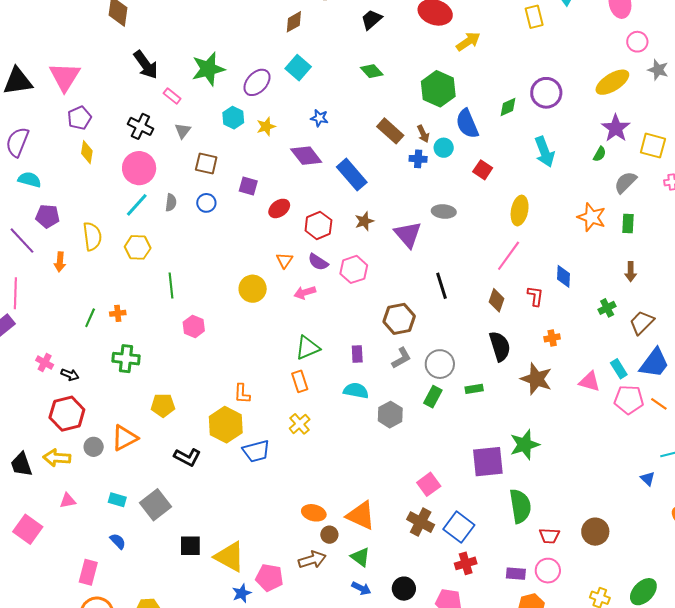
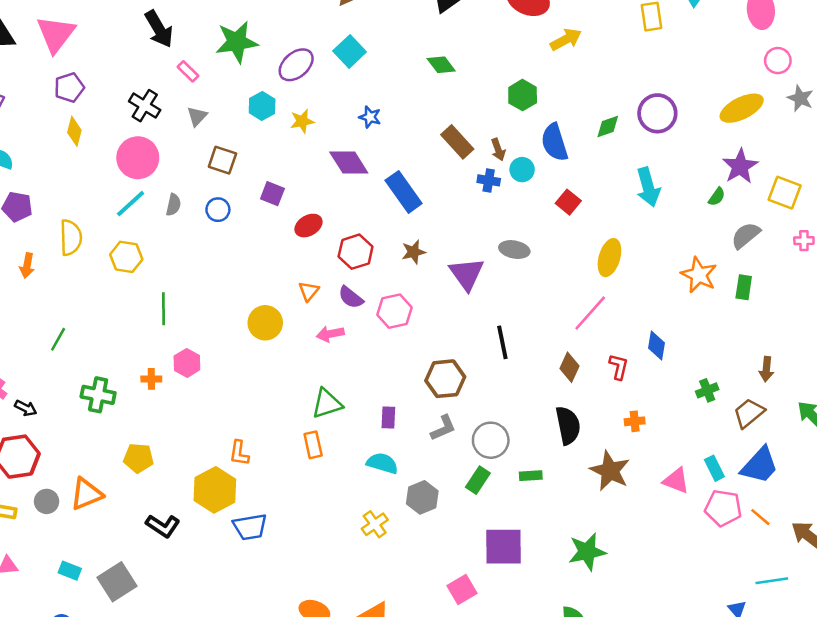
green hexagon: (438, 89) -> (523, 95), size x0.7
brown arrow: (631, 272) -> (766, 369), moved
orange cross: (118, 313) -> (151, 379), moved
yellow cross: (300, 424) -> (375, 524), moved
purple square: (488, 462) -> (503, 547), moved

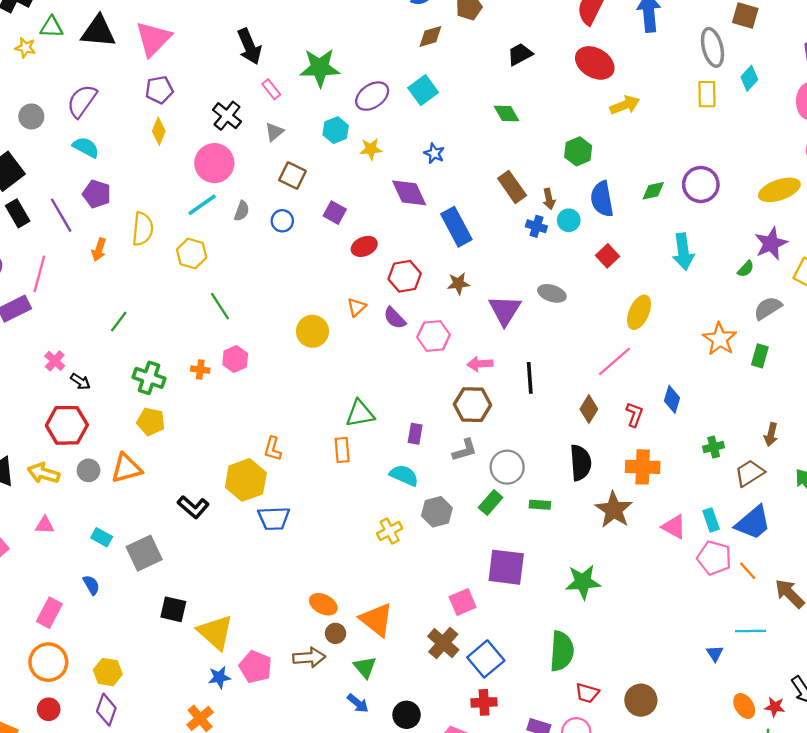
green line: (163, 309) -> (220, 306), turned -40
pink arrow: (330, 334) -> (480, 364), moved
orange cross: (635, 421) -> (643, 467), size x1.8
yellow pentagon: (139, 458) -> (151, 422), moved

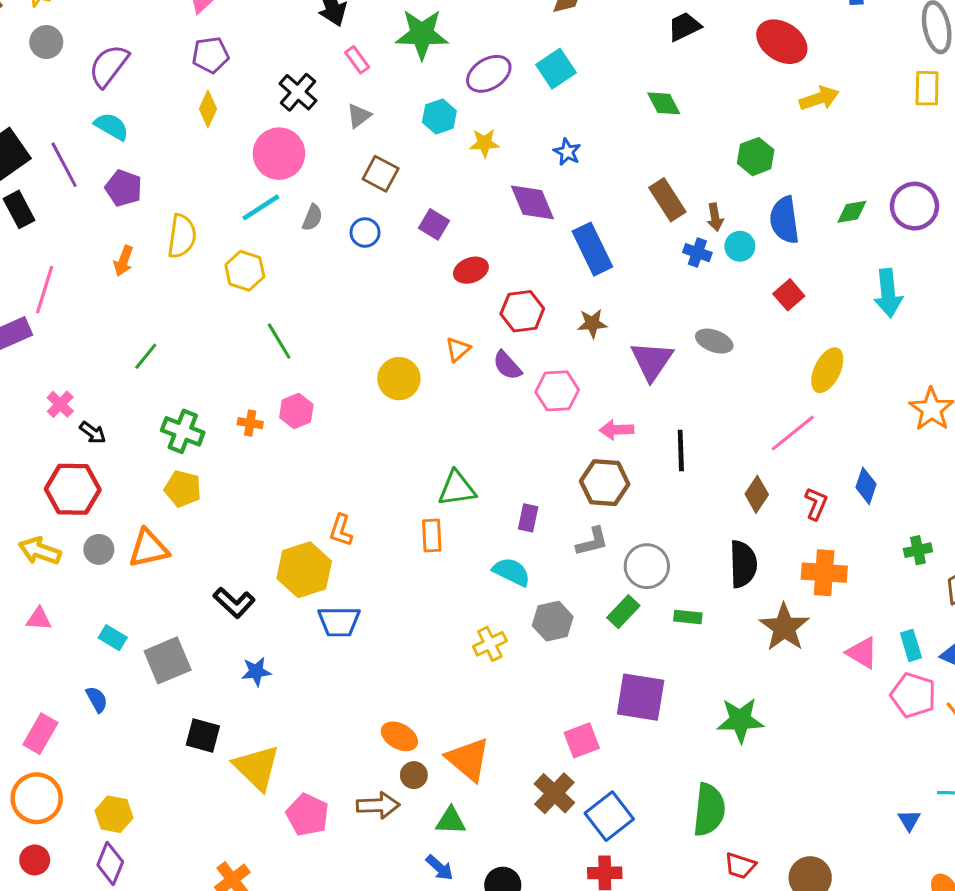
gray circle: (31, 116) -> (46, 42), moved
purple line: (61, 215) -> (64, 165), moved
green triangle: (365, 667) -> (451, 821), turned -50
blue star: (219, 677) -> (256, 672), moved

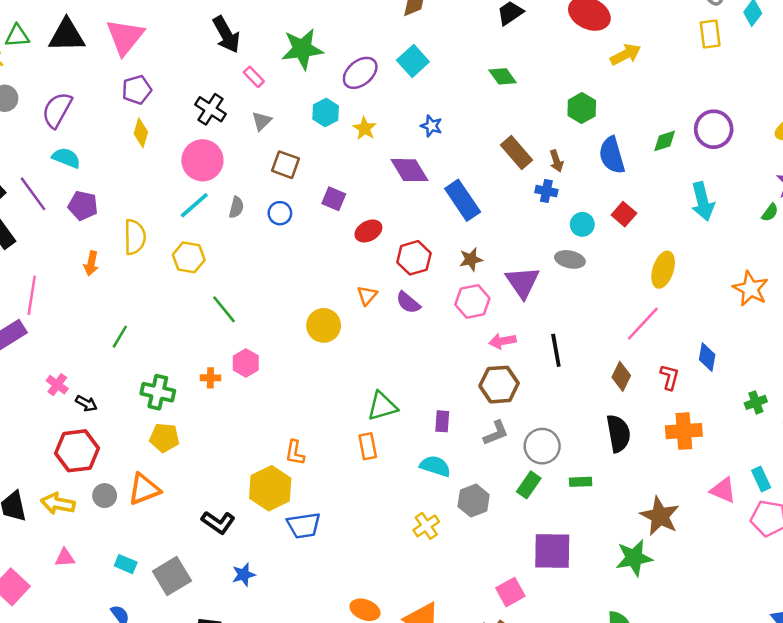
yellow star: (485, 143) -> (365, 128), turned -30
cyan circle: (740, 246) -> (582, 224), moved
pink hexagon: (557, 391) -> (472, 301), moved
brown star: (784, 627) -> (660, 516), moved

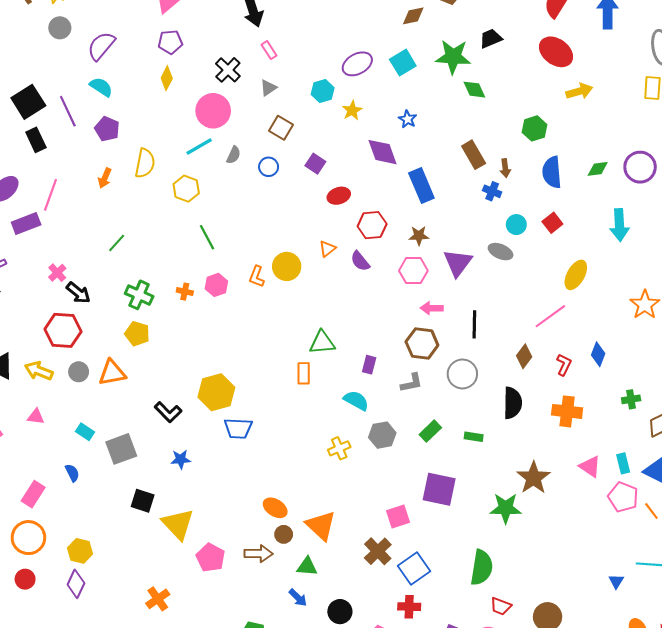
green star: (302, 49) -> (453, 57), moved
black arrow: (86, 403) -> (78, 293), size x1.4
gray circle: (542, 446) -> (462, 374), moved
orange L-shape: (295, 453) -> (257, 277), moved

